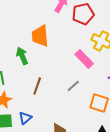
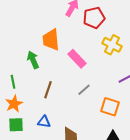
pink rectangle: (84, 59) -> (77, 59), moved
blue triangle: (25, 118) -> (44, 122), moved, turned 48

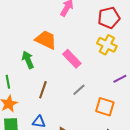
red pentagon: (94, 18) -> (109, 18), moved
orange trapezoid: (51, 40) -> (46, 40), turned 120

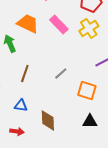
yellow cross: (107, 45) -> (89, 28), turned 30
pink rectangle: (72, 59) -> (59, 24), moved

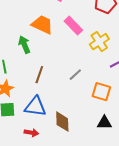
yellow cross: (89, 28) -> (99, 42), moved
blue triangle: (21, 105) -> (35, 107), size x1.6

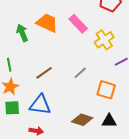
green arrow: (24, 45) -> (22, 33), moved
brown line: (39, 75) -> (44, 73), turned 36
brown diamond: (62, 122) -> (82, 120), moved, turned -70

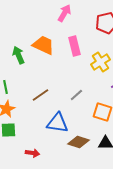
pink rectangle: (78, 24) -> (74, 46), turned 30
blue triangle: (40, 105) -> (57, 123), moved

